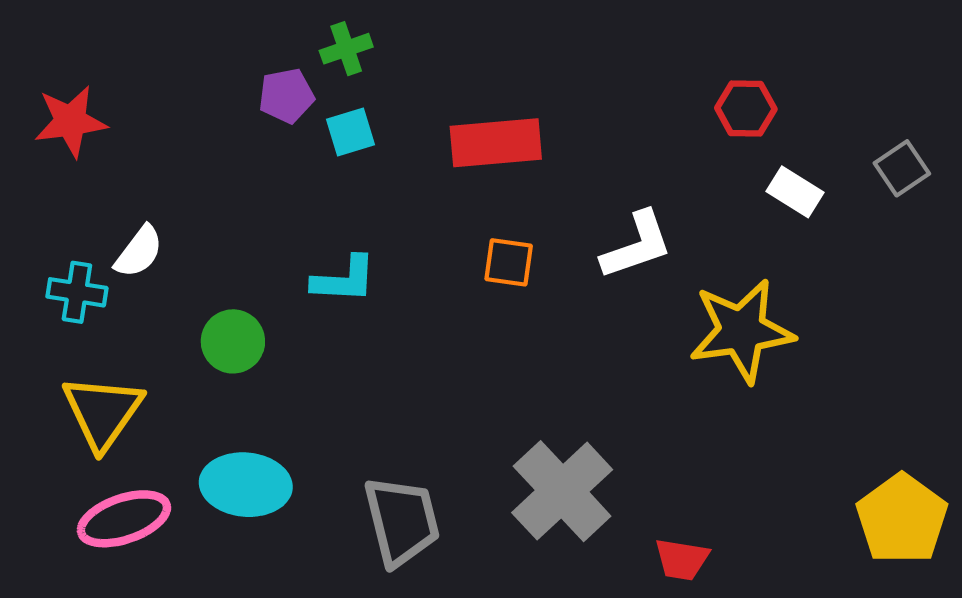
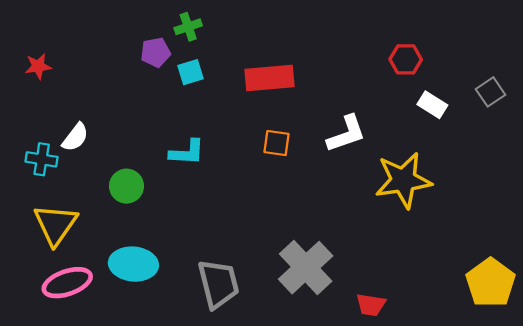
red star: (71, 121) -> (38, 66), size x0.7

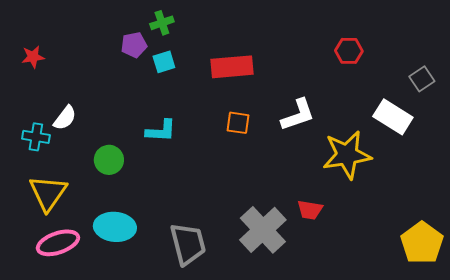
white rectangle: (432, 105) -> (393, 117), moved, size x1.5
red trapezoid: (371, 305) -> (310, 210), moved

